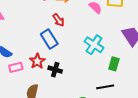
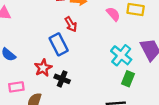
cyan cross: (94, 45) -> (121, 55), moved
pink rectangle: (16, 67) -> (16, 87), moved

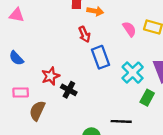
blue rectangle: (59, 44) -> (100, 57), moved
green rectangle: (128, 79) -> (147, 98), moved

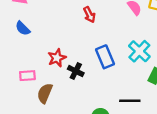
blue rectangle: (100, 57) -> (105, 57), moved
blue semicircle: (16, 58) -> (23, 28), moved

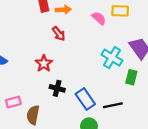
blue rectangle: (105, 57) -> (85, 99), moved
red star: (57, 58) -> (44, 63), moved

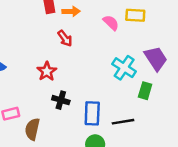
blue rectangle: (85, 99) -> (92, 113), turned 35

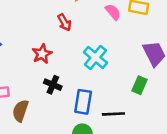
cyan cross: (124, 68) -> (95, 57), moved

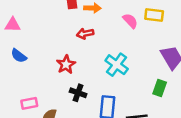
red arrow: (64, 22) -> (85, 34), turned 112

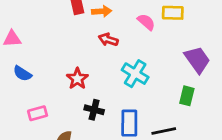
red arrow: (85, 34) -> (108, 40), moved, turned 35
pink rectangle: (29, 103) -> (38, 113), moved

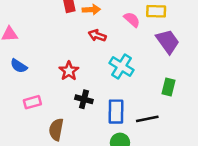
purple trapezoid: (197, 60) -> (168, 42), moved

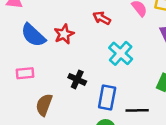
blue semicircle: (19, 66) -> (33, 35), moved, size x1.5
red star: (69, 71) -> (64, 34), moved

